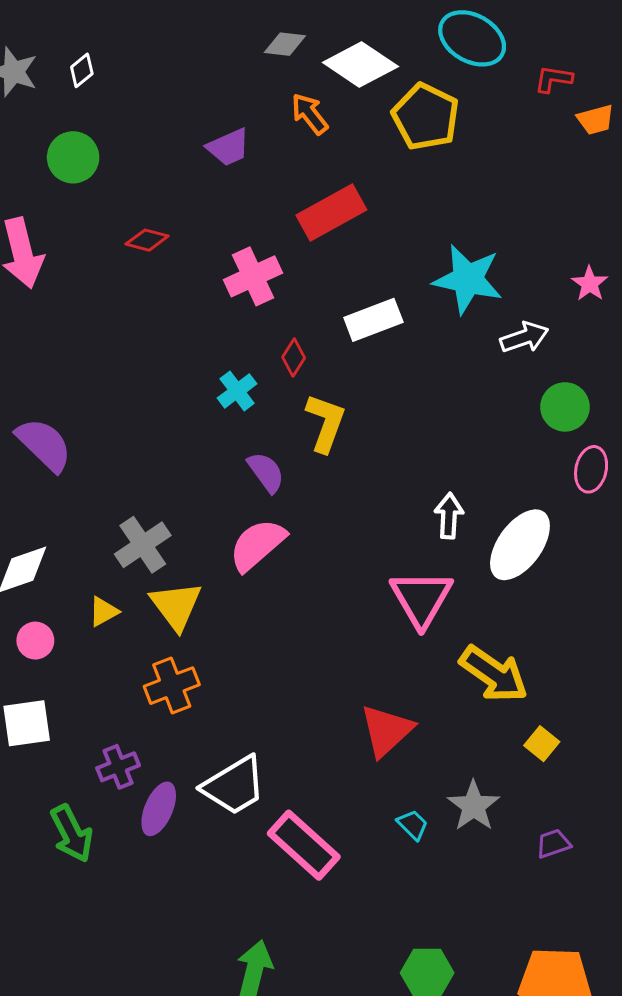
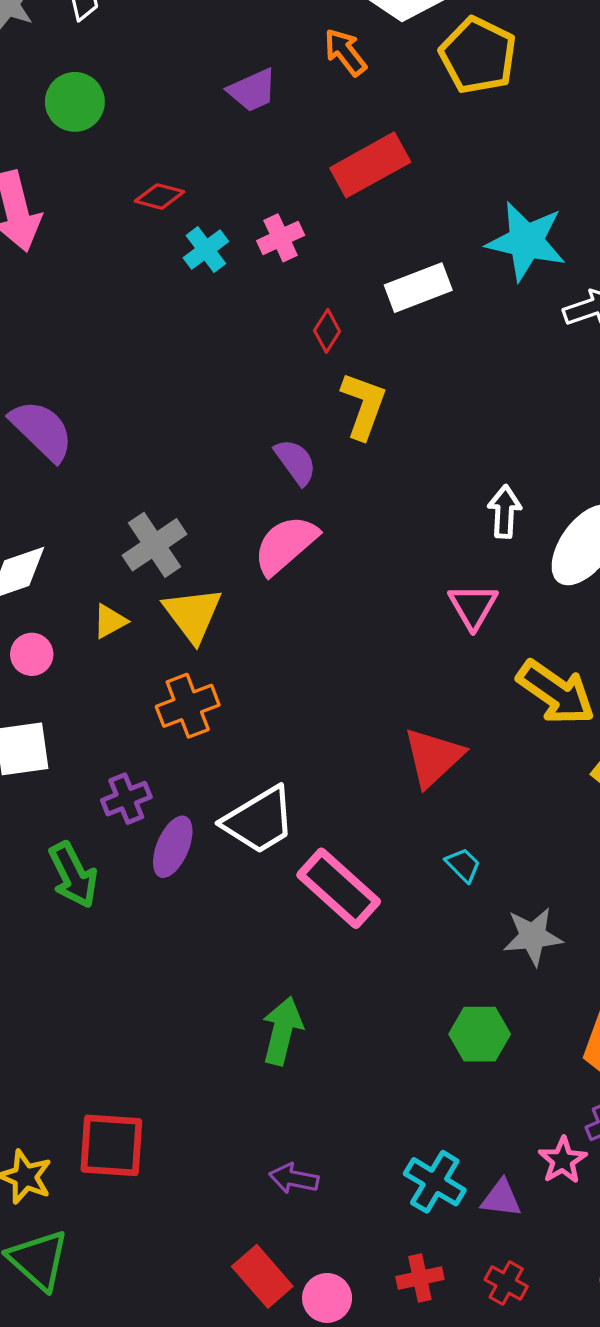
pink cross: (253, 276) -> (281, 238), size x0.7
cyan cross: (237, 391) -> (206, 250), moved
pink triangle: (421, 598) -> (473, 606), size x0.7
gray star: (474, 806) -> (533, 936), moved, turned 30

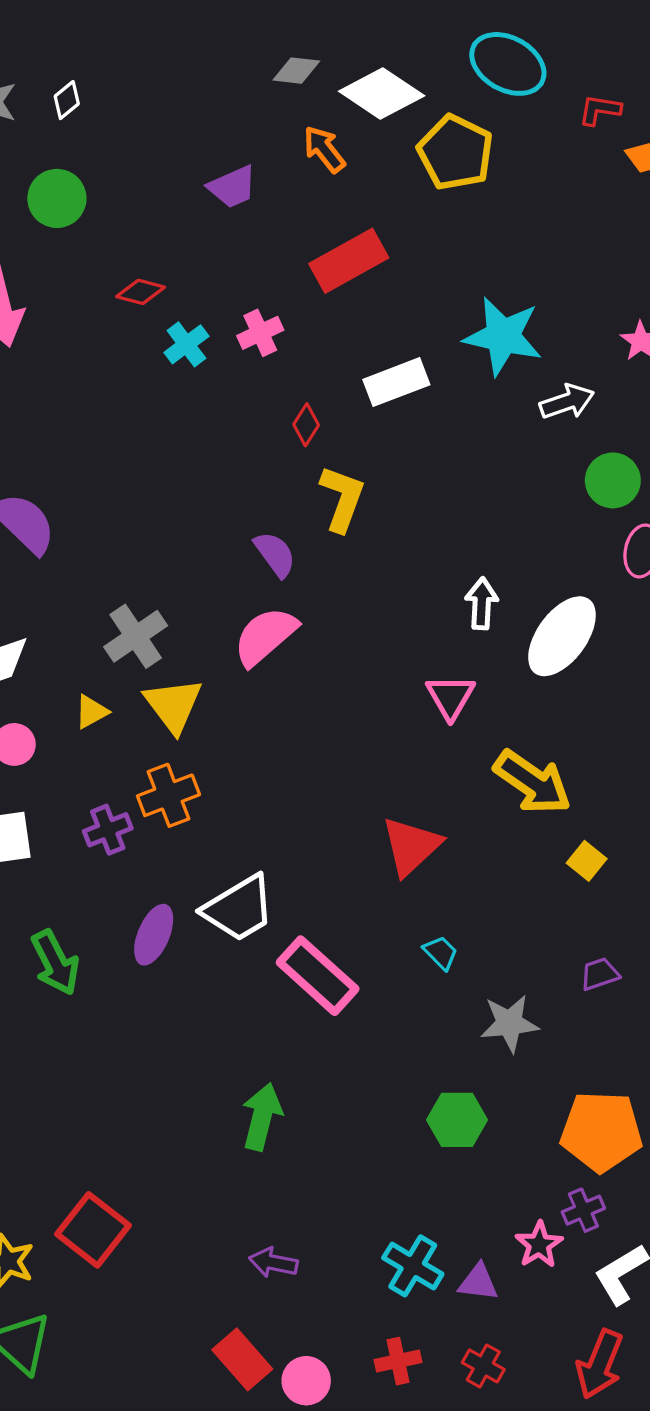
purple cross: (126, 799) -> (108, 830), moved
red square: (111, 1145) -> (93, 1230), turned 34

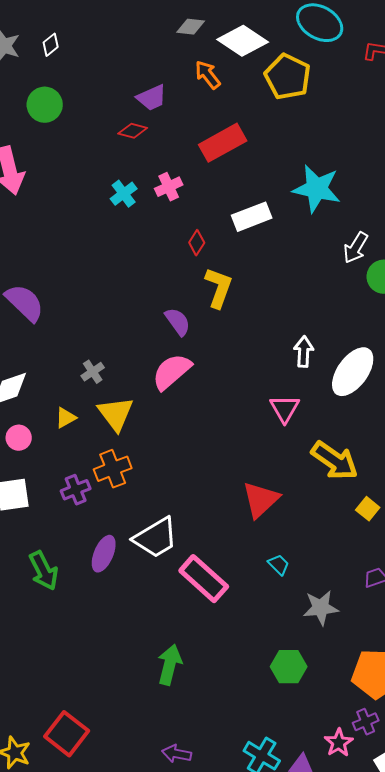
red diamond: (141, 292) -> (133, 131), moved
white arrow: (567, 402) -> (356, 248), moved, turned 140
gray cross: (136, 636) -> (93, 372), size x0.6

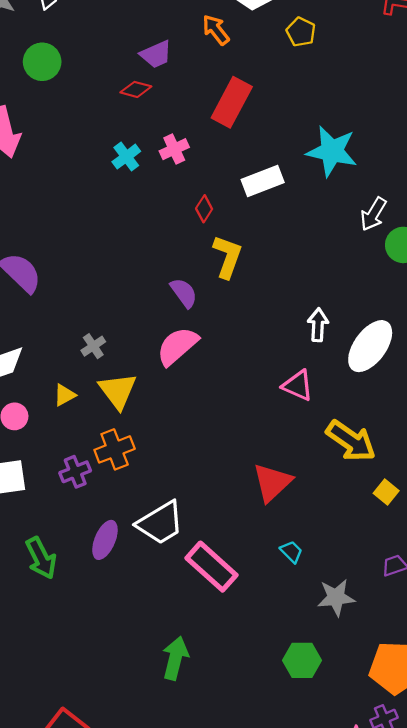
yellow pentagon: (288, 77) -> (301, 32), size x0.6
red rectangle: (223, 143) -> (232, 102), turned -33
pink triangle: (285, 409) -> (298, 386), turned -36

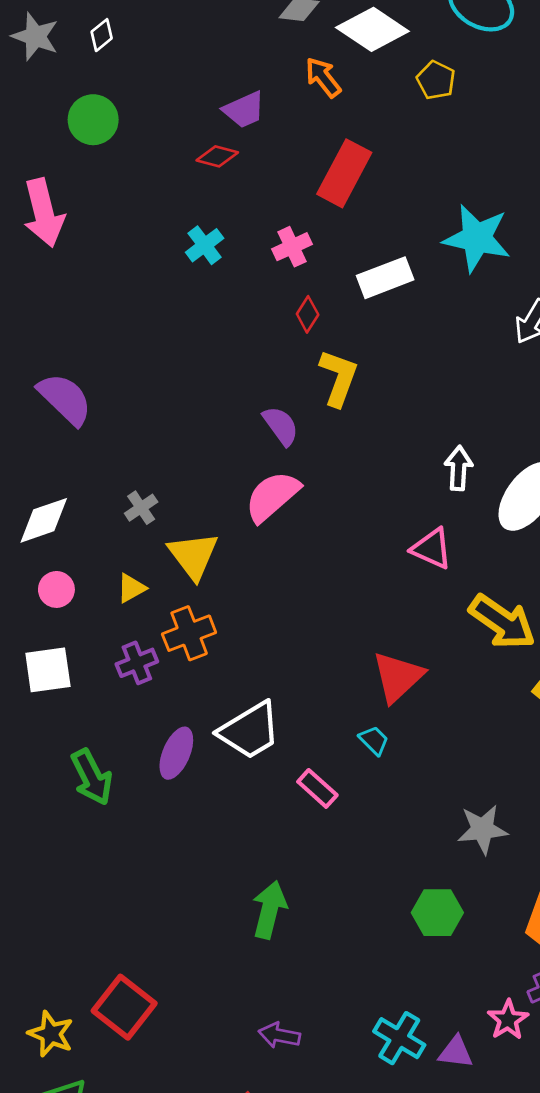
pink cross: (174, 149) -> (292, 247), moved
gray cross: (93, 346) -> (141, 508), moved
yellow triangle: (65, 395) -> (131, 588), moved
cyan trapezoid: (291, 552) -> (374, 740), moved
pink rectangle: (211, 567) -> (317, 788), size x0.6

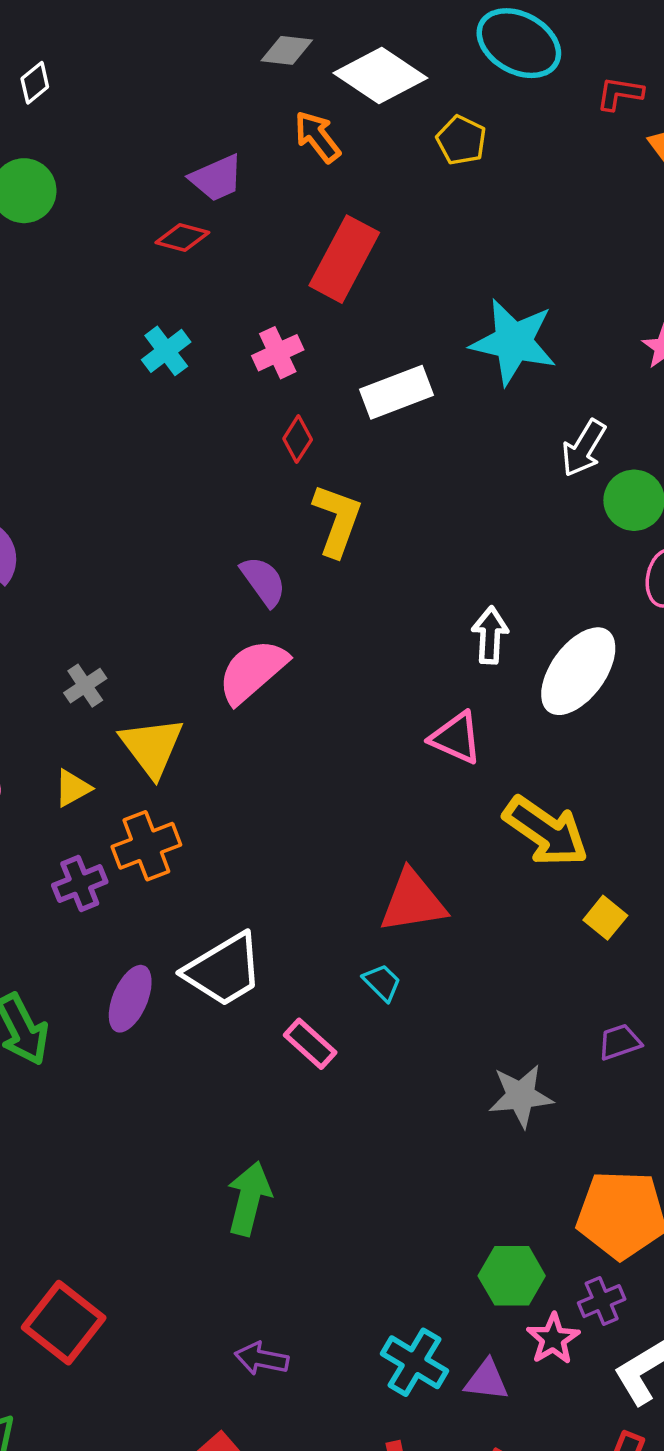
red triangle: (398, 677) -> (413, 902), turned 34
green hexagon: (437, 913) -> (512, 1276), moved

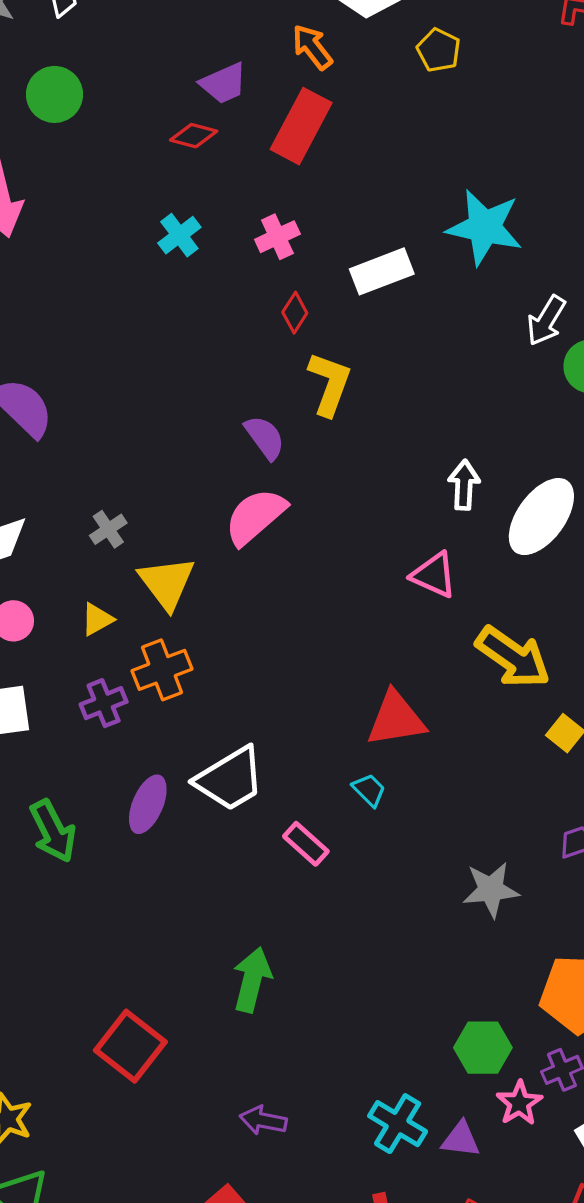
red rectangle: (344, 259) -> (301, 126), moved
red square: (64, 1323) -> (130, 1046), moved

